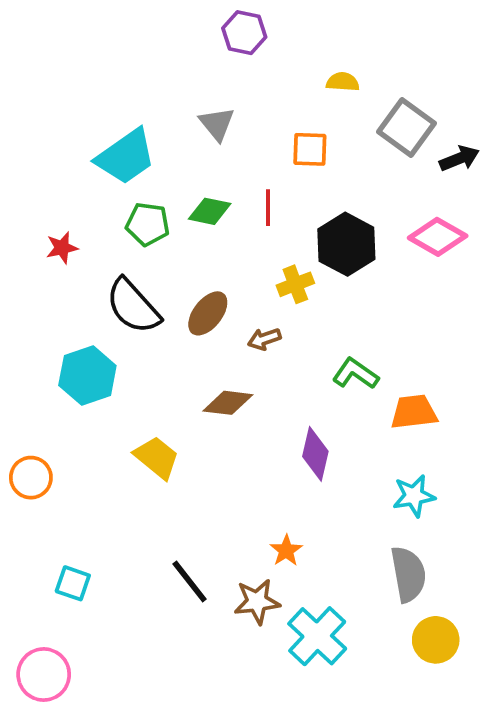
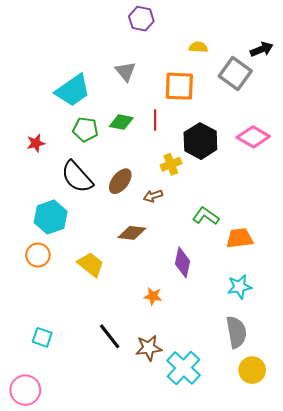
orange square: (310, 149) -> (179, 86), size x1.4
black arrow: (459, 158) -> (262, 49), moved
orange circle: (31, 478) -> (38, 255), moved
orange star: (286, 551) -> (153, 296), moved, turned -30

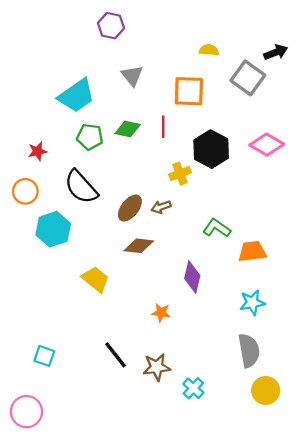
purple hexagon: (141, 19) -> (111, 26), moved
brown ellipse: (120, 181) -> (130, 208), moved
orange circle: (38, 255) -> (25, 191), moved
cyan cross: (184, 368) -> (193, 388), size x0.6

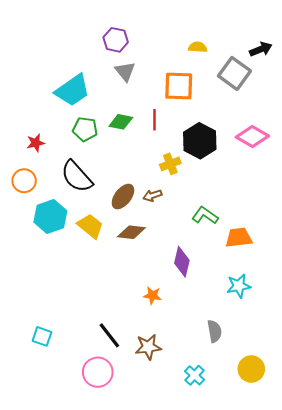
purple hexagon: (111, 26) -> (116, 40), moved
yellow trapezoid: (95, 279) -> (90, 226), moved
gray semicircle: (249, 350) -> (214, 331), moved, size x0.7
cyan cross: (193, 388) -> (194, 375), moved
pink circle: (26, 412) -> (98, 372), moved

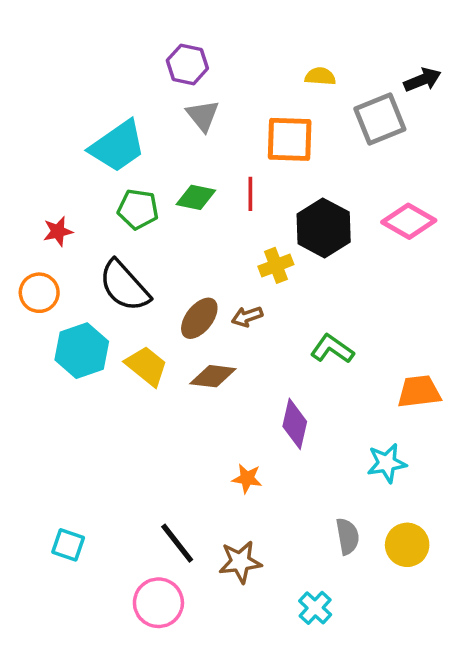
gray square: (234, 73) -> (380, 119), turned 32
orange trapezoid: (239, 238) -> (419, 392), moved
yellow circle: (251, 369) -> (407, 545), moved

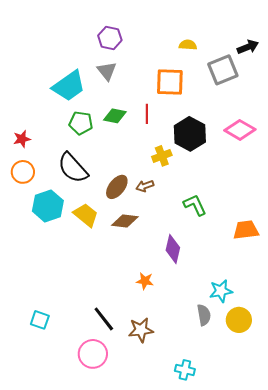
gray triangle: (203, 116) -> (107, 71), moved
red star: (58, 231) -> (22, 139), moved
green L-shape: (332, 349) -> (195, 205), turned 30
cyan star: (387, 463) -> (221, 291), moved
cyan cross: (315, 608) -> (185, 370), moved, turned -30

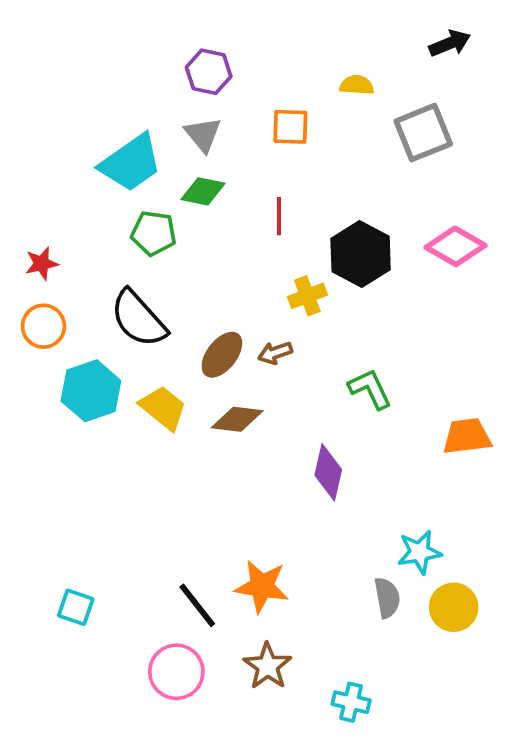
black arrow: (248, 47) -> (450, 43), moved
orange square: (170, 82) -> (290, 127), moved, size x0.7
green diamond: (115, 116) -> (203, 191), moved
orange star: (145, 281) -> (262, 586), moved, size x1.6
brown star: (141, 330) -> (268, 666), moved, turned -30

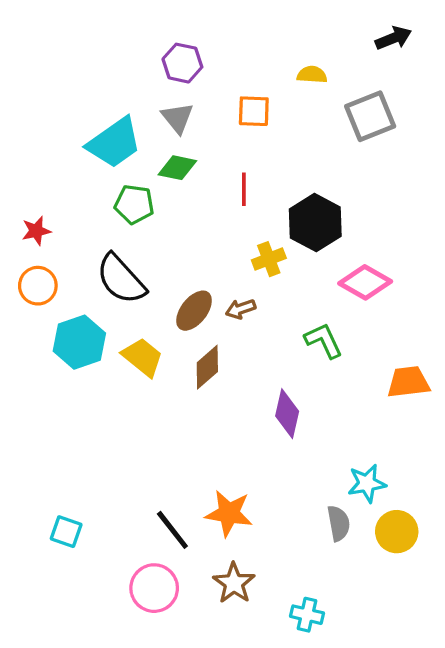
pink diamond: (455, 246) -> (365, 282), moved
brown diamond: (237, 419) -> (207, 367), turned -48

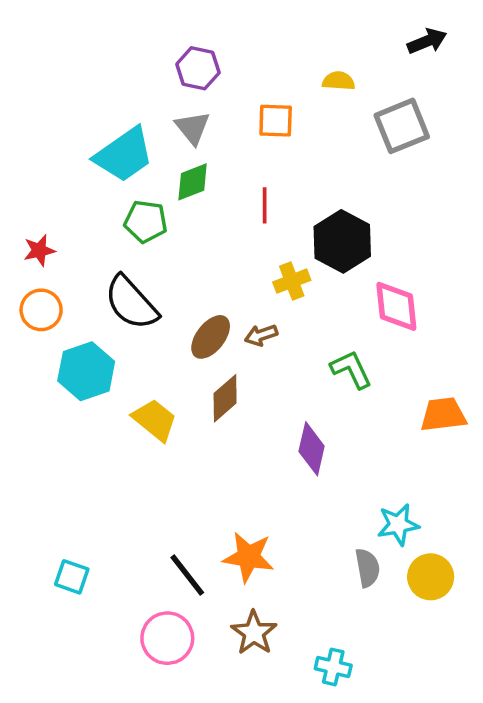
green diamond: (177, 168) -> (193, 182), turned -33
pink diamond: (365, 282) -> (396, 306), turned 54
yellow trapezoid: (143, 357) -> (155, 420), moved

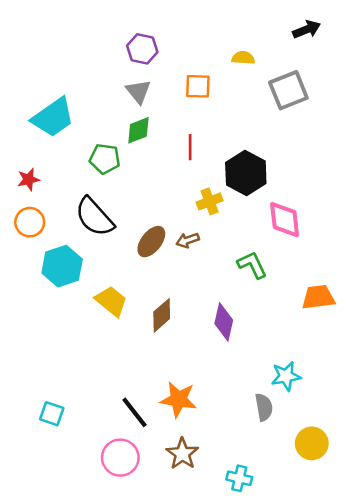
cyan trapezoid: (124, 155) -> (53, 117), moved
brown diamond: (225, 398) -> (162, 315), moved
yellow circle: (431, 577) -> (312, 443), moved

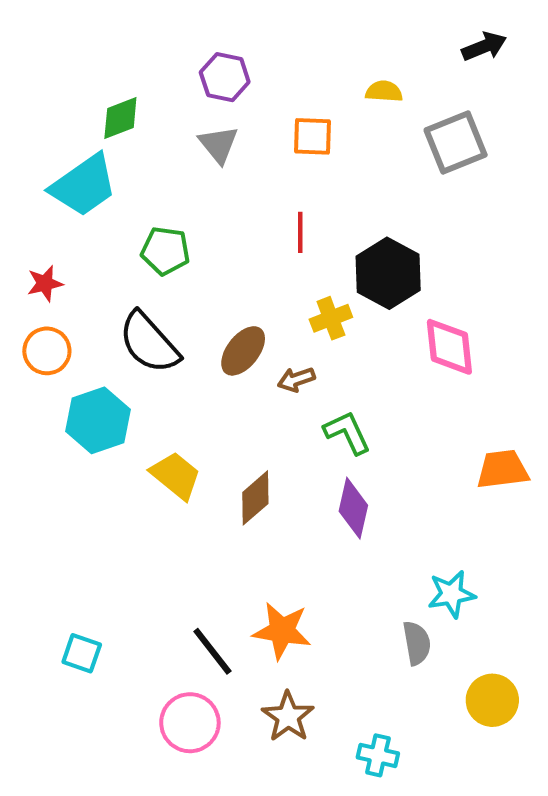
green diamond: (138, 130) -> (120, 118), moved
brown ellipse: (151, 242) -> (243, 351), moved
green L-shape: (252, 265) -> (347, 433), moved

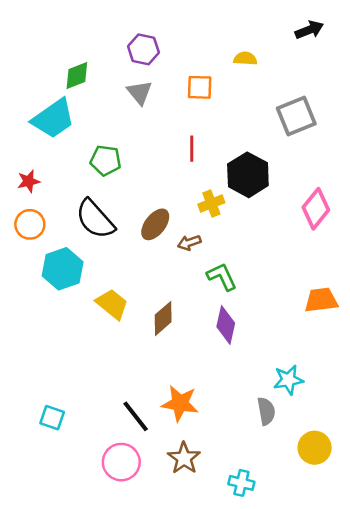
gray square: (456, 142) -> (296, 116), moved
pink diamond: (449, 347) -> (316, 209), moved, turned 45

